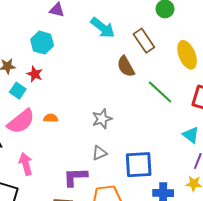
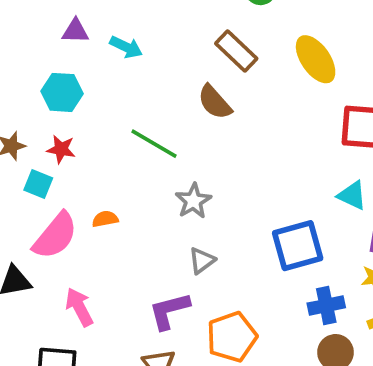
cyan arrow: (103, 28) -> (126, 47), moved, size x0.7
green line: (160, 92) -> (154, 144), moved
blue square: (139, 165) -> (298, 246), moved

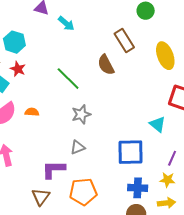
cyan hexagon: (62, 92) -> (14, 42), moved
cyan triangle: (352, 195) -> (158, 124), moved

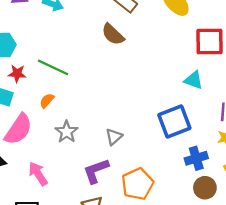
green line: (68, 79) -> (53, 67), moved
orange semicircle: (32, 112) -> (47, 101), moved, turned -32
gray star: (81, 114) -> (67, 132), moved

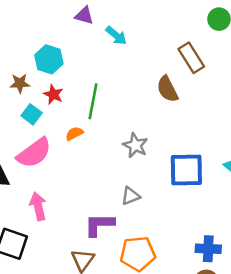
green line: (53, 67) -> (93, 101), turned 56
blue square: (174, 121) -> (186, 170), moved
gray star: (67, 132) -> (135, 145), moved, turned -30

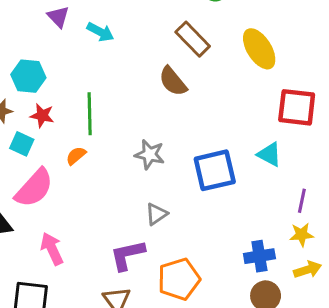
purple triangle: (84, 16) -> (58, 17), turned 42

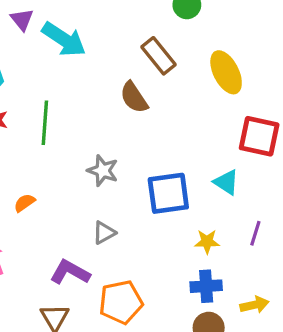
cyan arrow: (100, 32) -> (64, 39), size x1.6
orange semicircle: (76, 156) -> (24, 203), moved
yellow star: (302, 235) -> (207, 242), moved
purple L-shape: (127, 255) -> (70, 272), turned 36

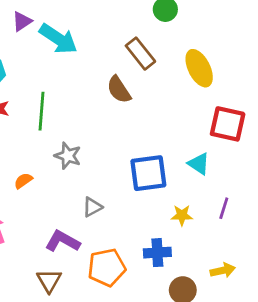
purple triangle: (22, 19) -> (22, 21), turned 35
gray star: (103, 171) -> (68, 156), moved
blue cross: (206, 286) -> (157, 253), moved

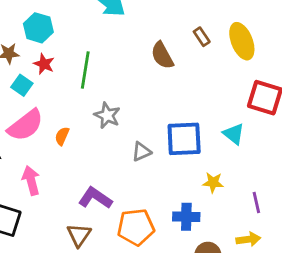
brown rectangle: (140, 54) -> (202, 37), moved, size x0.6
orange semicircle: (23, 181) -> (62, 136), turned -36
gray triangle: (92, 207) -> (141, 152), moved
purple line: (224, 208) -> (256, 202), moved, turned -35

